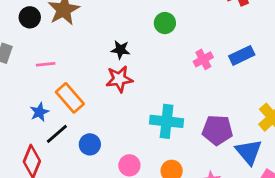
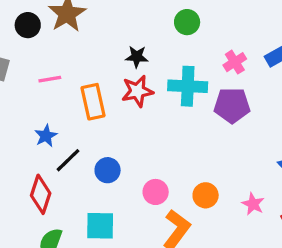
orange rectangle: (70, 98) -> (93, 102), moved, turned 32
cyan cross: (167, 121) -> (188, 86), moved
purple pentagon: (217, 130) -> (232, 105), moved

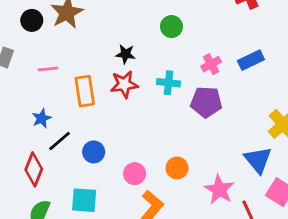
cyan cross: (188, 86) -> (169, 83), size x0.7
orange circle: (206, 195) -> (177, 168), moved
pink star: (253, 204) -> (219, 190), size x1.5

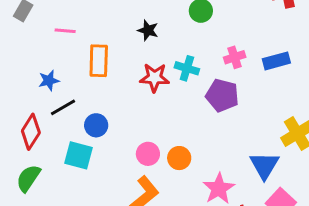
red star: (124, 84) -> (154, 78), moved
pink circle: (135, 174) -> (148, 154), moved
cyan square: (84, 200) -> (79, 155), moved

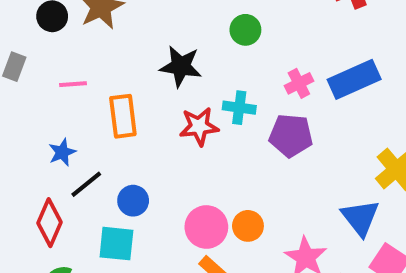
black star: (148, 30) -> (181, 66), size x1.5
blue rectangle: (276, 61) -> (354, 79), size x1.4
pink circle: (148, 154) -> (206, 227), size x1.4

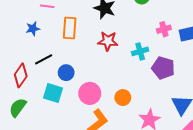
cyan cross: (239, 108) -> (140, 51), moved, turned -35
purple pentagon: (291, 136) -> (163, 68), moved
blue star: (62, 152) -> (33, 29), moved
pink circle: (206, 227) -> (90, 93), moved

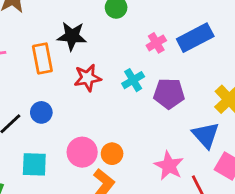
orange rectangle: (70, 28) -> (42, 59), moved
blue circle: (66, 73) -> (41, 112), moved
orange circle: (123, 98) -> (112, 154), moved

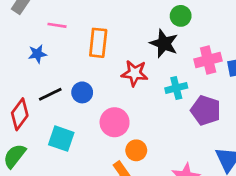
black star: (72, 36) -> (164, 43), moved
pink cross: (156, 43) -> (208, 60), size x1.4
pink circle: (82, 152) -> (115, 122), moved

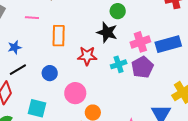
pink line: (57, 25) -> (32, 18), moved
black line: (50, 94) -> (18, 70), moved
purple pentagon: (206, 110) -> (142, 67), moved, turned 30

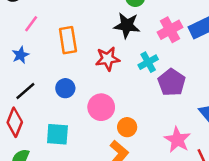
pink line: (32, 18) -> (31, 24), turned -48
blue star: (15, 47) -> (20, 55), moved
purple pentagon: (142, 67) -> (172, 82), moved

